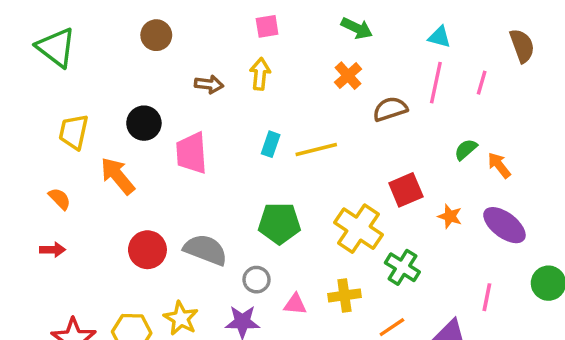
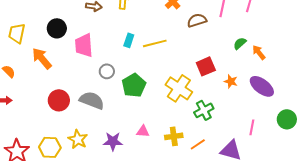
green pentagon: (279, 223) -> (134, 85), turned -30
green cross: (402, 267) -> (204, 110), turned 30
gray circle: (257, 280) -> (107, 71), moved
yellow cross: (344, 295) -> (174, 136), moved

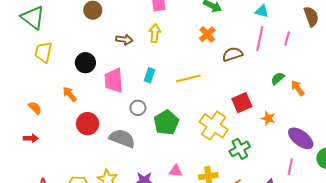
yellow trapezoid: (17, 33) -> (43, 52), moved
cyan rectangle: (129, 40) -> (149, 75), moved
orange arrow: (42, 58) -> (70, 94), size x0.7
purple ellipse: (262, 86) -> (301, 138), moved
red circle: (59, 100) -> (88, 124), moved

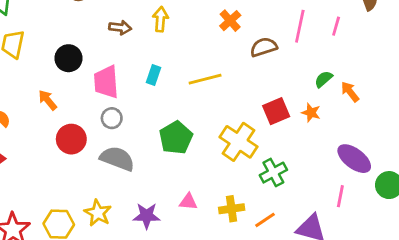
gray circle: (138, 108) -> (112, 118), moved
orange star: (268, 118) -> (311, 113), moved

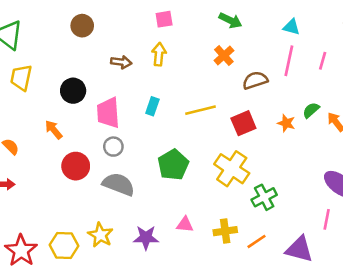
red square: (276, 111) -> (243, 123), moved
orange star: (311, 113) -> (286, 123), moved

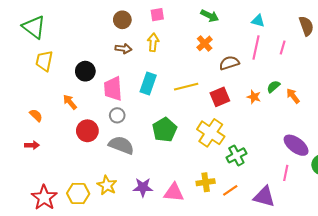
brown circle: (82, 26) -> (122, 20), moved
cyan rectangle: (152, 106) -> (148, 84), size x1.5
pink triangle: (185, 225) -> (174, 192), moved, size x1.5

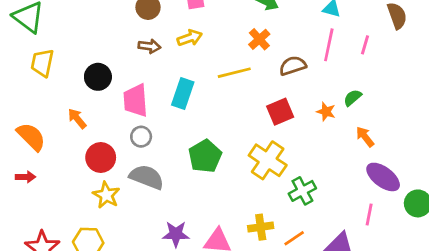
yellow arrow: (153, 42) -> (190, 38), turned 66
yellow line: (186, 87) -> (234, 73), moved
orange arrow: (293, 96) -> (365, 137), moved
orange semicircle: (36, 115) -> (31, 137), size x1.6
yellow star: (107, 185) -> (106, 195), moved

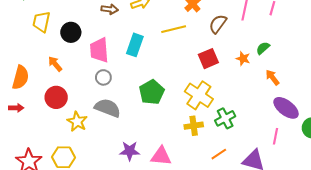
yellow trapezoid: (42, 63) -> (41, 22), moved
brown semicircle: (293, 66) -> (218, 24), turned -36
orange semicircle: (31, 137) -> (20, 77), turned 60
red circle: (101, 158) -> (56, 97), moved
yellow cross: (261, 227) -> (194, 126), moved

